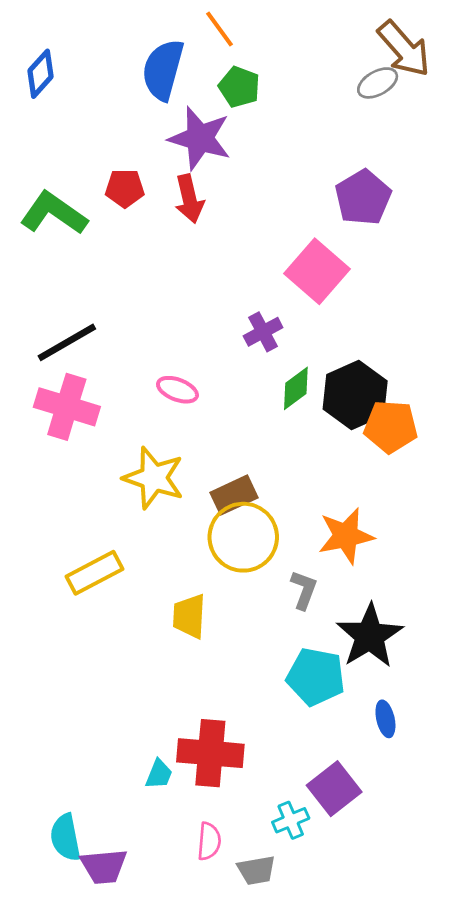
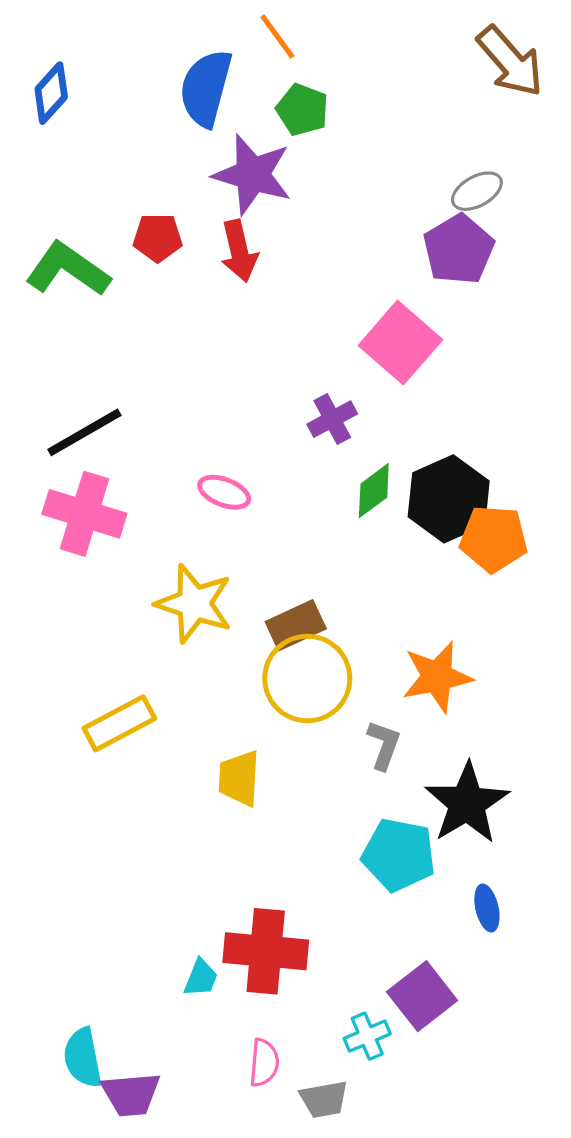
gray ellipse: (378, 83) -> (477, 191), moved

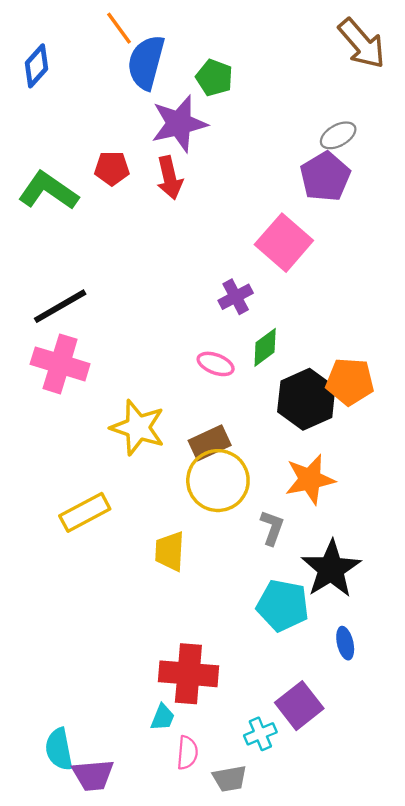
orange line: (277, 36) -> (119, 28), moved
purple star: (252, 175) -> (179, 124), turned -30
pink ellipse: (224, 492) -> (216, 364), moved
black hexagon: (449, 499) -> (306, 399), moved
cyan trapezoid: (201, 978) -> (163, 717), moved

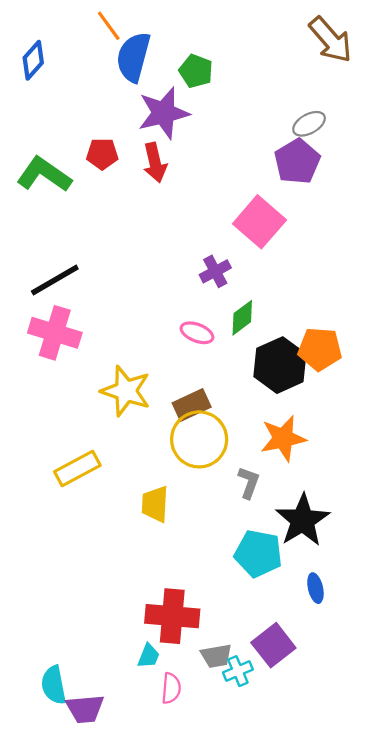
gray trapezoid: (230, 779) -> (216, 656), moved

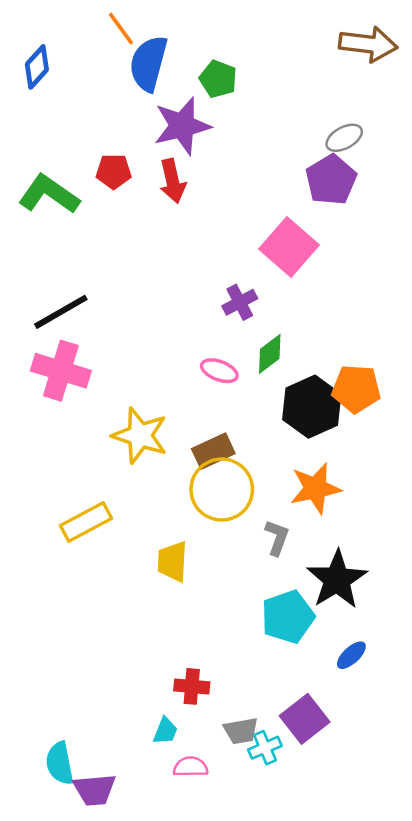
brown arrow: (331, 40) -> (368, 44), turned -42
cyan pentagon: (258, 554) -> (288, 617), turned -30
blue ellipse: (315, 588) -> (351, 655), turned 60
red cross: (172, 616) -> (192, 686), size x0.6
pink semicircle: (171, 688) -> (191, 767), turned -96

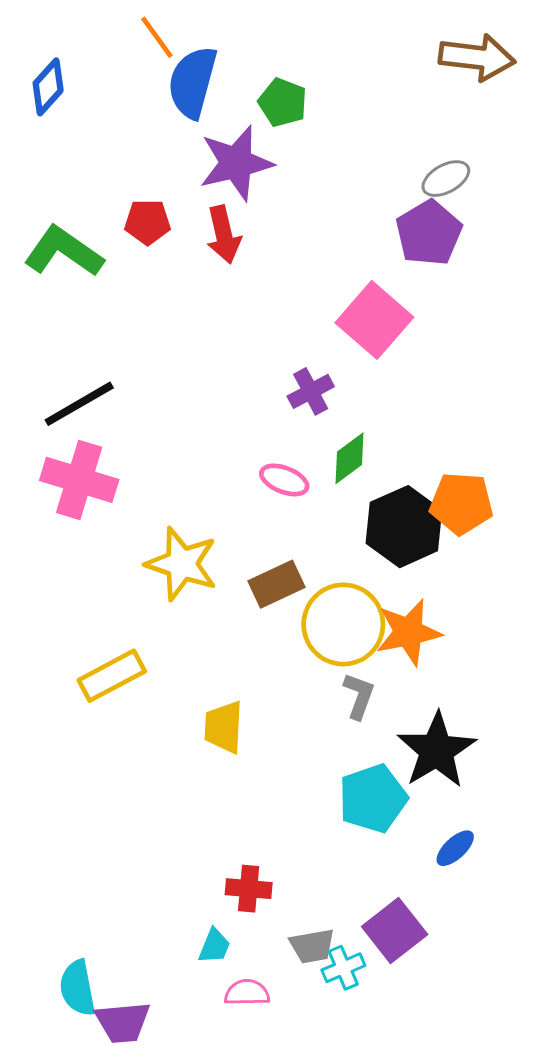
yellow circle: (222, 490) -> (343, 624), moved

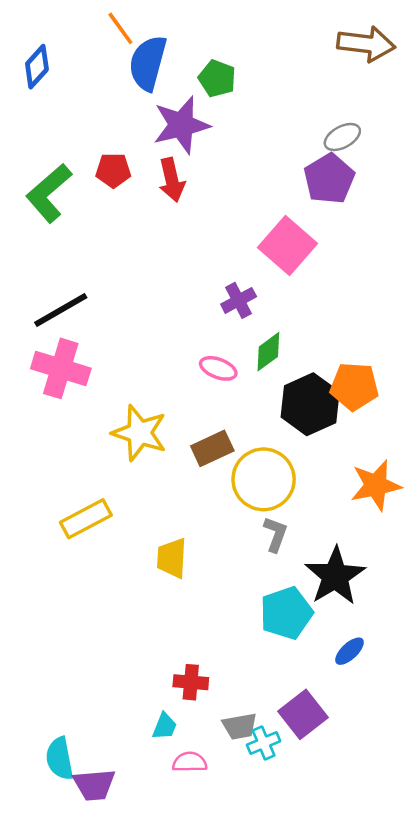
green L-shape: (64, 252) -> (49, 193), turned -76
orange star: (409, 632) -> (376, 485), moved

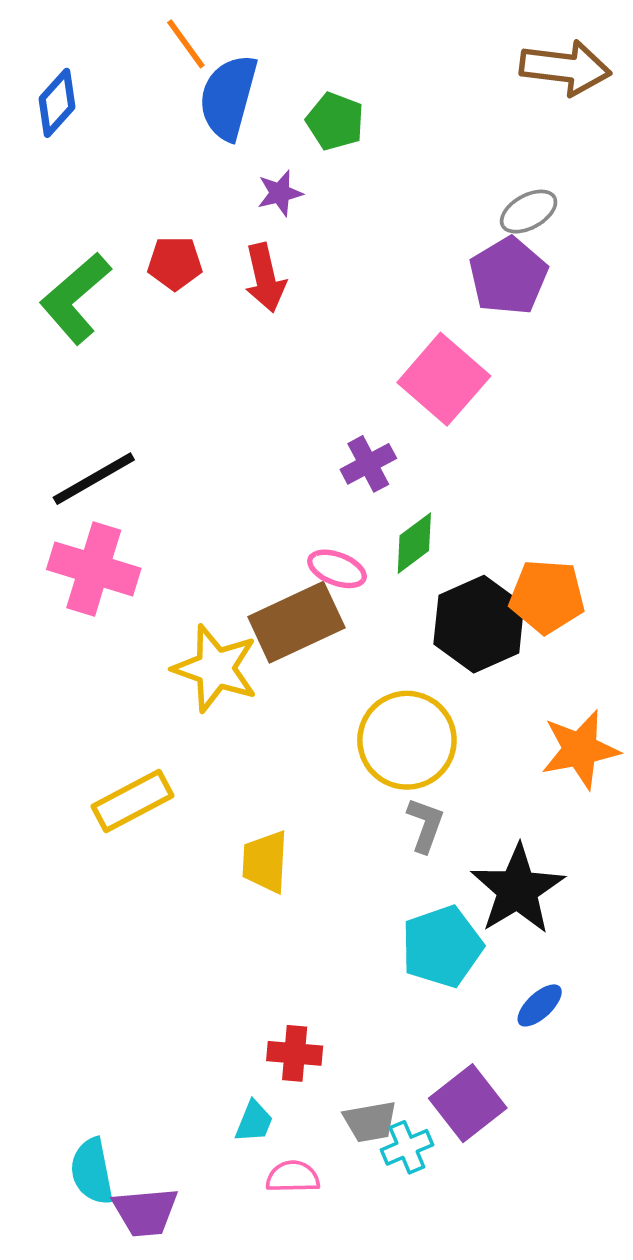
purple star: (181, 125) -> (280, 193), size x0.5
brown rectangle: (212, 448) -> (296, 622), moved, size x1.4

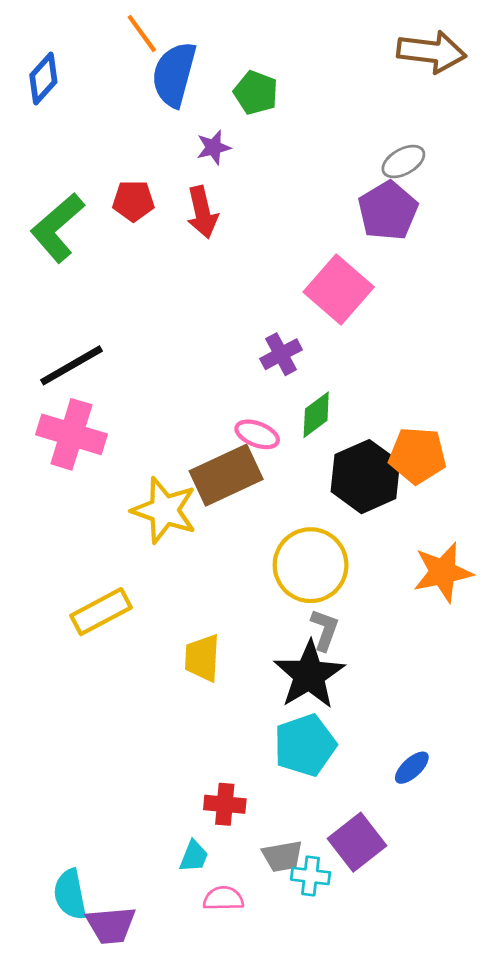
black star: (517, 889) -> (309, 675), moved
cyan pentagon: (442, 947) -> (305, 745), moved
cyan cross: (407, 1147) -> (311, 876), turned 30

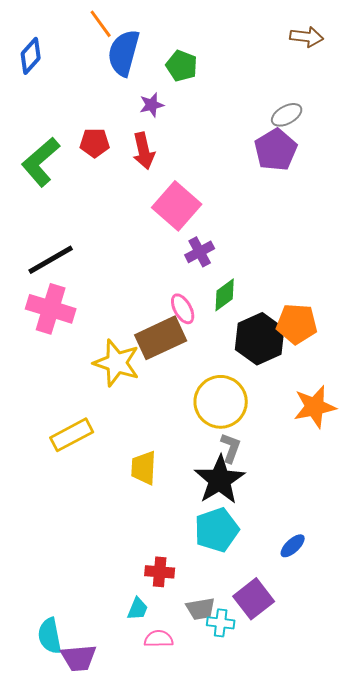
brown arrow: (432, 52) -> (307, 37), size x0.7
pink square: (339, 289) -> (177, 206), moved
pink ellipse: (257, 434) -> (183, 309), turned 40

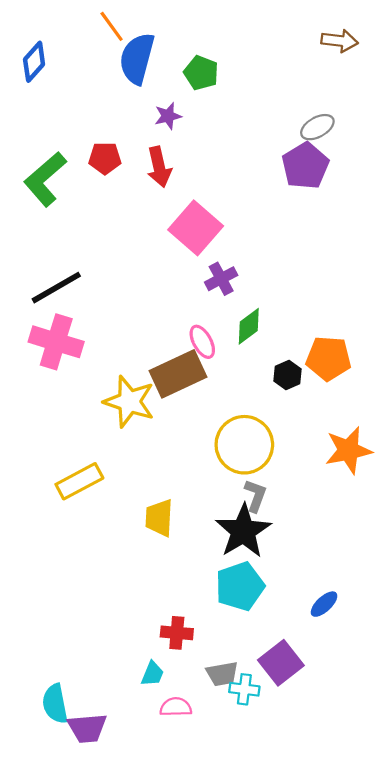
black hexagon: (260, 339) -> (288, 375), size x0.5

